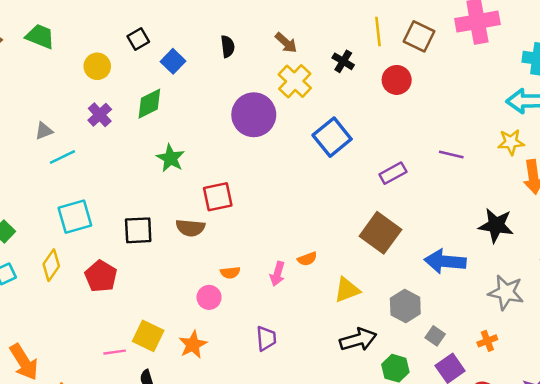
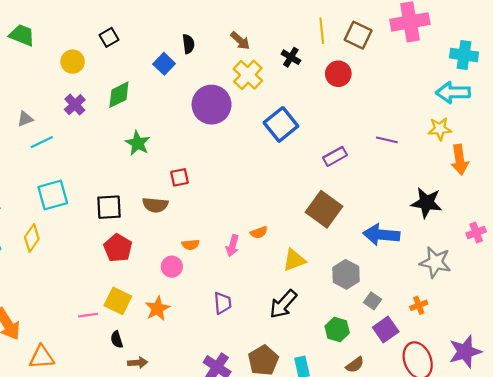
blue square: (173, 61) -> (164, 64), moved
red square: (218, 197) -> (180, 177), size x0.7
red pentagon: (101, 276) -> (118, 248), moved
black arrow: (358, 340) -> (283, 304), moved, turned 148

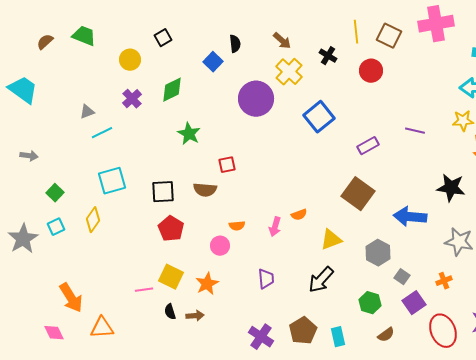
brown arrow: (138, 363) -> (195, 316), moved

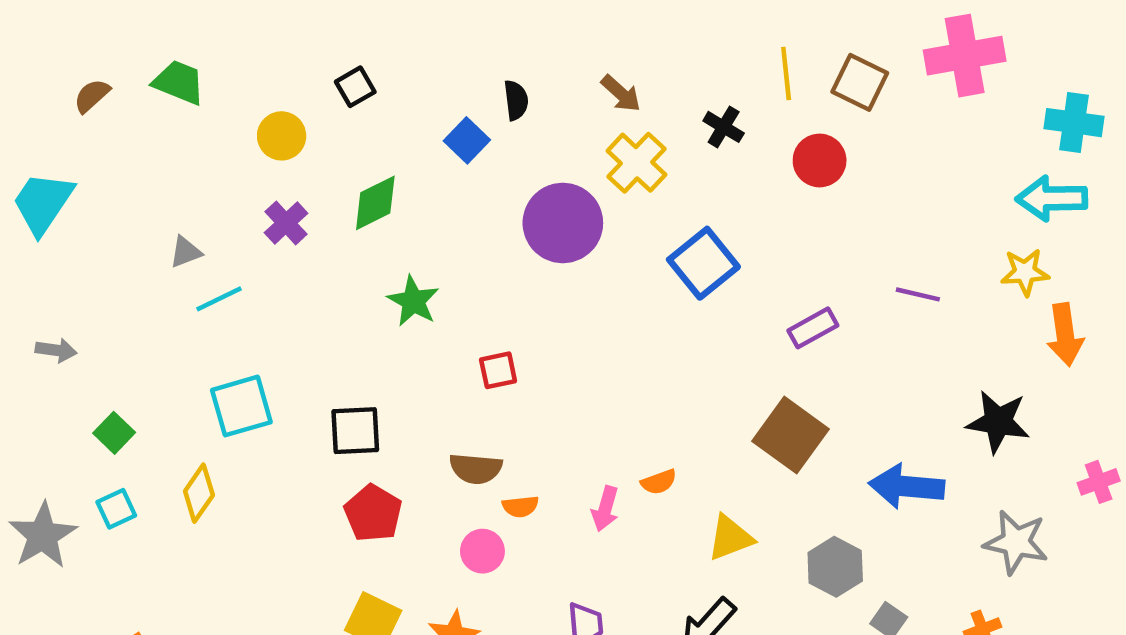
cyan trapezoid: (23, 90) -> (43, 203), turned -92
brown semicircle: (205, 190) -> (476, 469), moved

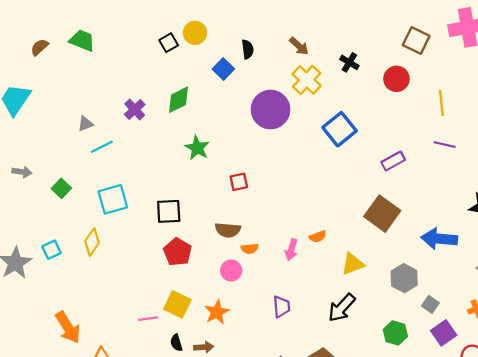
yellow line: (786, 73) -> (441, 103), moved
yellow circle: (282, 136) -> (195, 33), moved
green square: (114, 433) -> (61, 188), moved

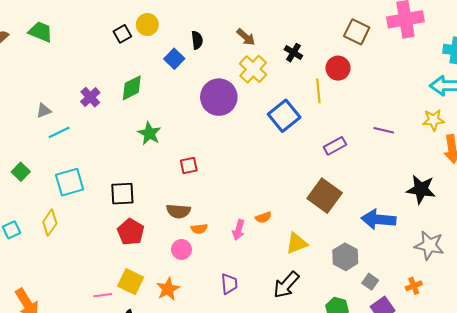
yellow line: (441, 103) -> (318, 91), moved

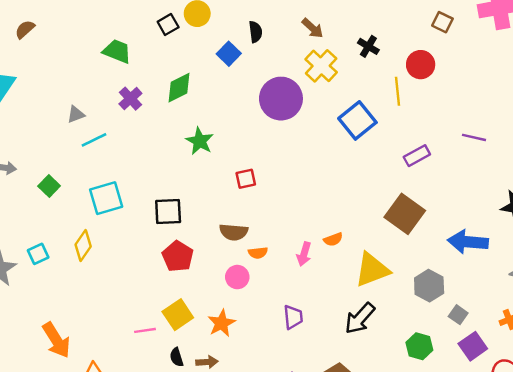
green trapezoid: (41, 32) -> (117, 51), moved
brown square: (357, 32) -> (442, 22), size x0.7
yellow triangle: (297, 243) -> (372, 270), size x1.4
yellow square: (131, 282) -> (178, 315), turned 30

